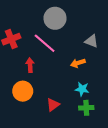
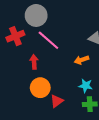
gray circle: (55, 18) -> (36, 15), moved
orange circle: (23, 91) -> (40, 88), moved

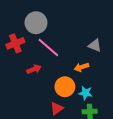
red arrow: (34, 62) -> (34, 69), turned 72
orange circle: (40, 88) -> (65, 87), moved

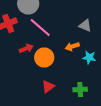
orange circle: (65, 87) -> (44, 58), moved
cyan star: (86, 93) -> (89, 58), moved

